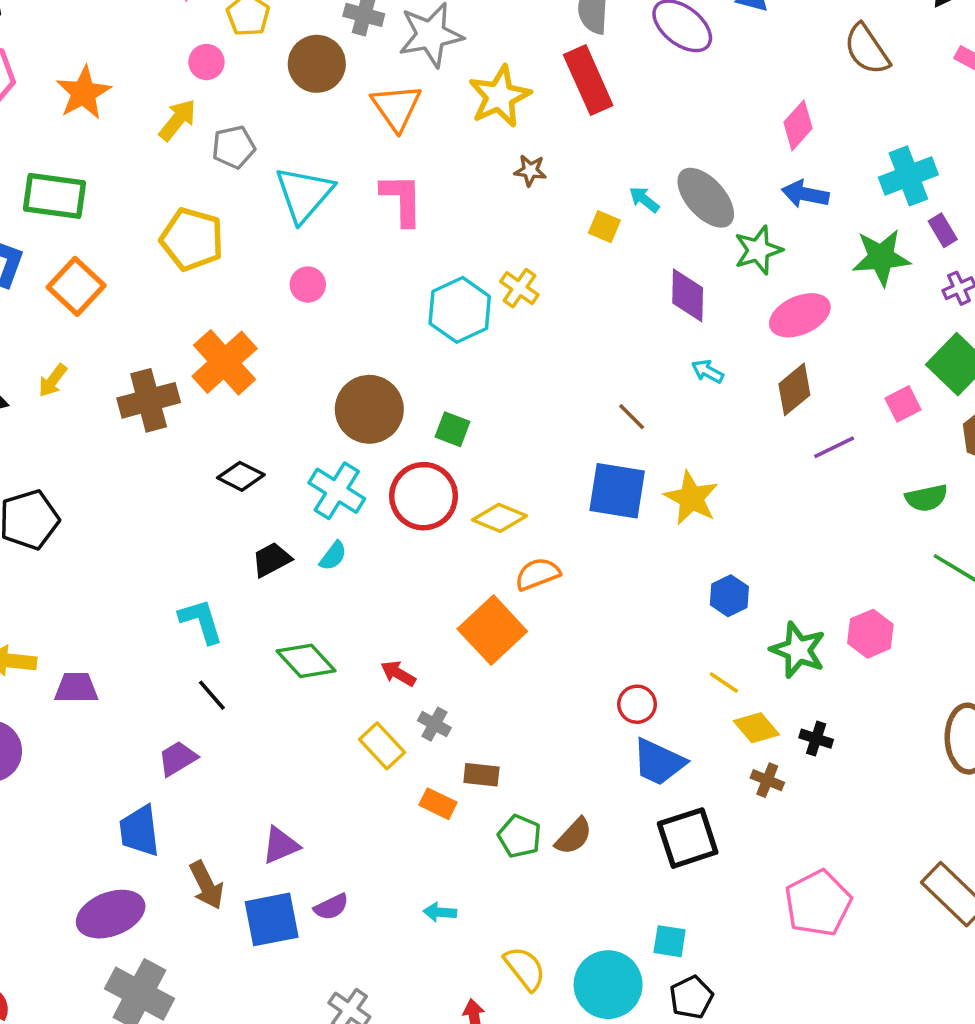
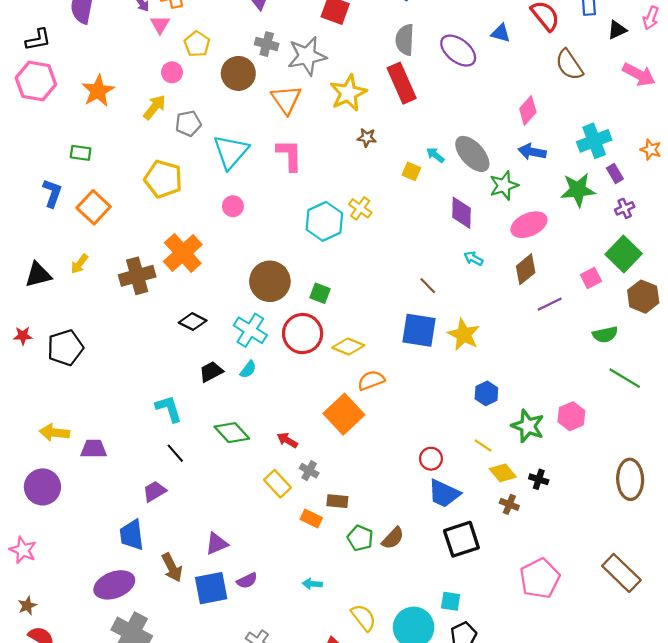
green rectangle: (55, 196) -> (81, 153), size x0.6

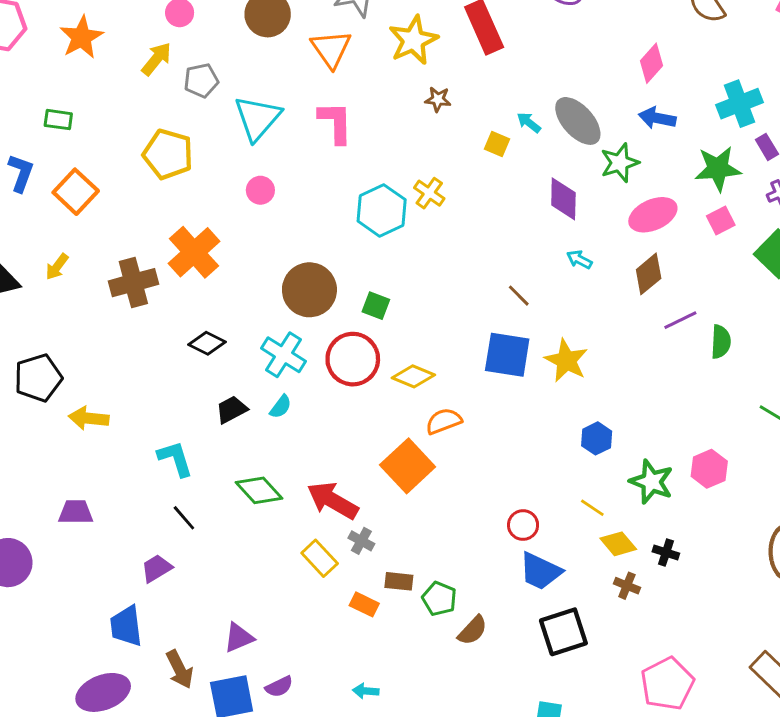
pink square: (591, 278) -> (721, 221), moved
green semicircle: (605, 335) -> (721, 342), moved, turned -75
yellow arrow: (54, 433) -> (89, 418), moved
red arrow: (287, 440) -> (333, 501), size x1.8
green pentagon: (360, 538) -> (439, 599), moved

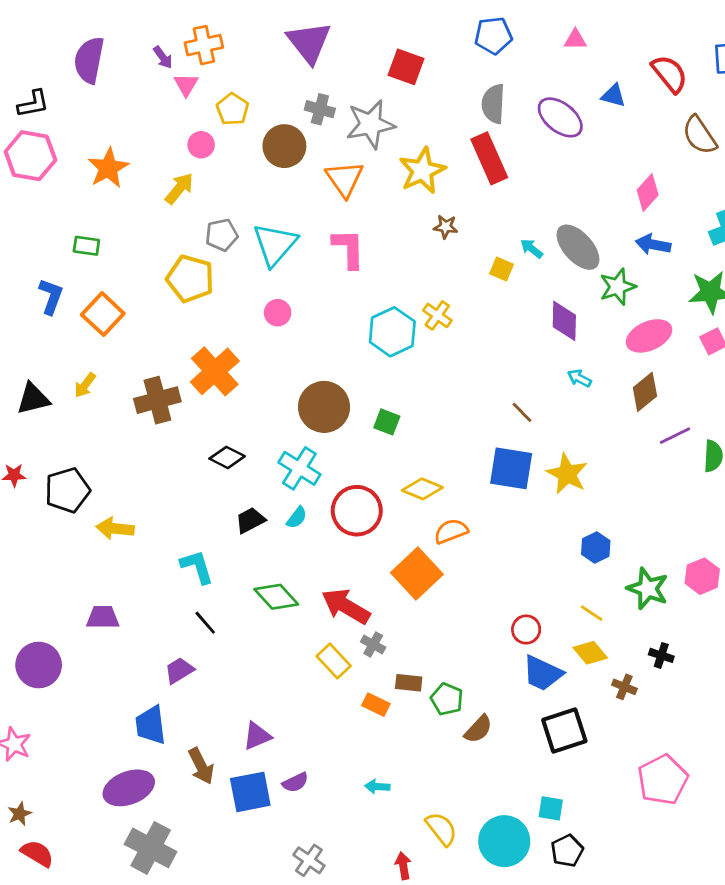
gray pentagon: (201, 81) -> (222, 235), moved
red circle: (353, 359) -> (357, 511), moved
yellow diamond: (618, 544) -> (590, 653), moved

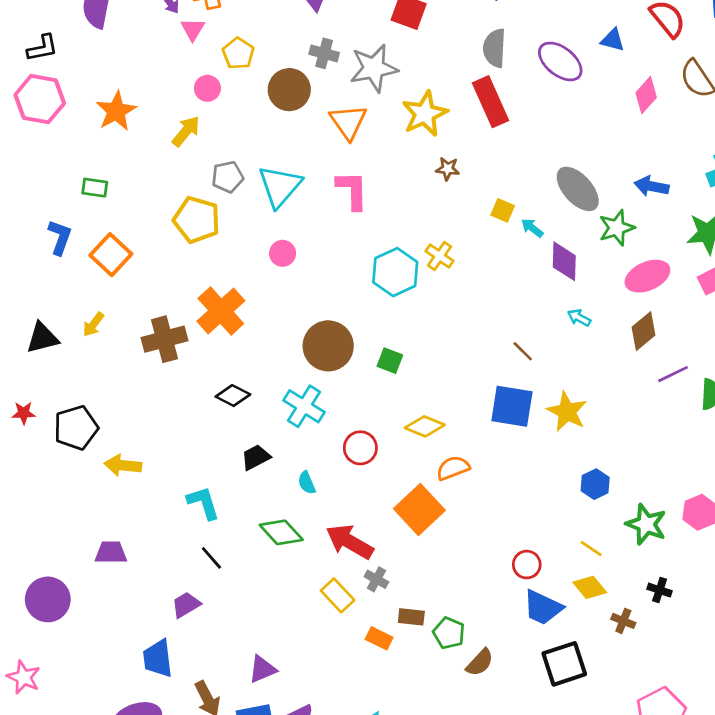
pink diamond: (648, 193) -> (646, 95), moved
cyan arrow: (532, 249) -> (532, 228), moved
red circle: (357, 511) -> (360, 448), size x0.7
cyan semicircle: (297, 518) -> (307, 483), moved, turned 120

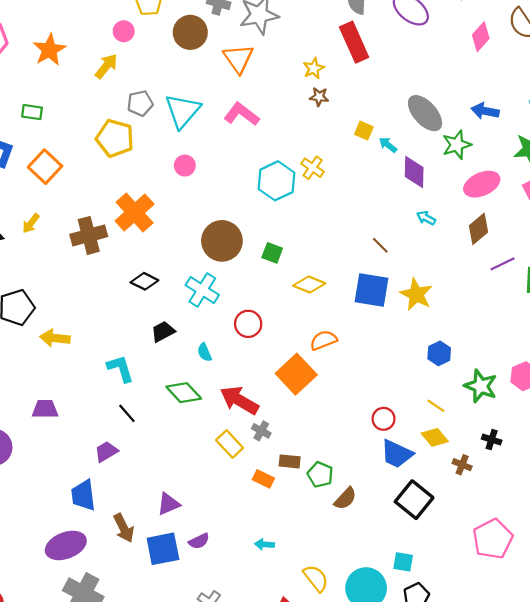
yellow star: (425, 114) -> (314, 68), moved, size x0.6
pink L-shape: (352, 190) -> (242, 114), turned -52
yellow diamond: (425, 426) -> (309, 285), moved
black square: (564, 664) -> (414, 500), turned -33

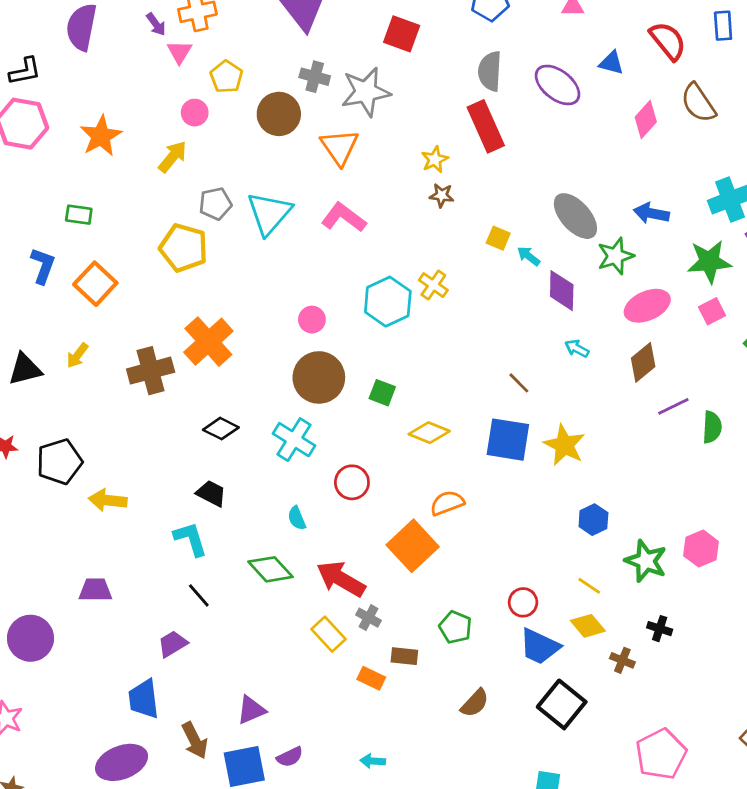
pink circle: (185, 166) -> (312, 320), moved
black trapezoid: (163, 331) -> (211, 493), moved, turned 55
green pentagon: (320, 475) -> (455, 627), moved

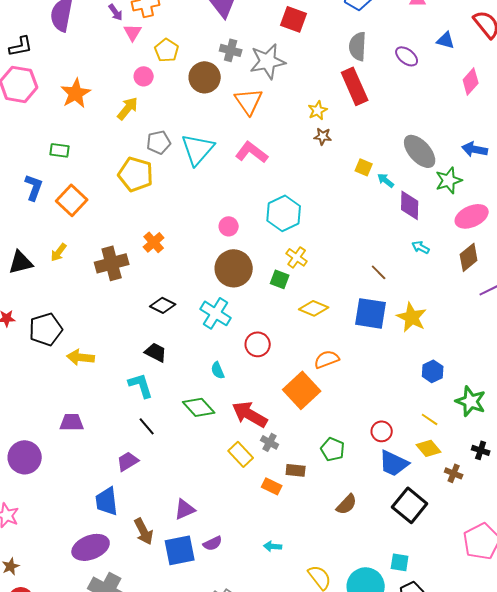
purple ellipse: (558, 85) -> (407, 56), size x0.7
yellow cross: (433, 285) -> (297, 257), moved
orange cross: (208, 342) -> (154, 242), size x0.6

